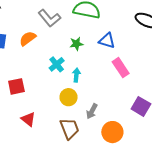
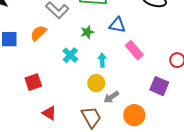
cyan arrow: (76, 75) -> (102, 60), moved
yellow circle: (69, 97) -> (96, 83), moved
gray arrow: (92, 111) -> (111, 97), turned 35

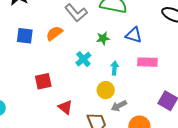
pink rectangle: (134, 50) -> (147, 62), turned -54
red triangle: (49, 113) -> (65, 107), moved

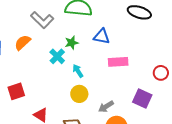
cyan cross: (83, 59) -> (57, 56), moved
cyan arrow: (114, 68) -> (78, 71), moved, turned -32
gray arrow: (119, 106) -> (106, 107), moved

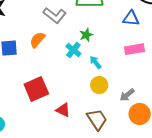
blue triangle: (102, 36) -> (131, 18), moved
red square: (16, 91) -> (36, 89), size x1.4

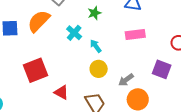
green star: (86, 35) -> (94, 13), moved
orange semicircle: (37, 40) -> (39, 21), size x1.4

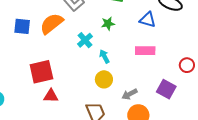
red triangle: (61, 92) -> (51, 96), moved, turned -35

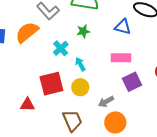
red square: (41, 72) -> (51, 84), moved
purple square: (166, 89) -> (132, 82), moved, turned 36

